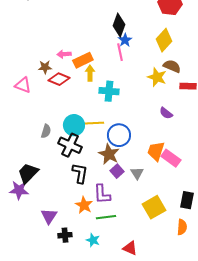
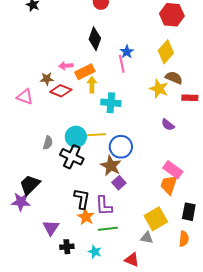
black diamond: (119, 25) -> (95, 39), moved
orange trapezoid: (156, 151) -> (169, 185), moved
black L-shape: (80, 173) -> (82, 199), moved
gray triangle: (137, 173) -> (147, 238), moved, turned -48

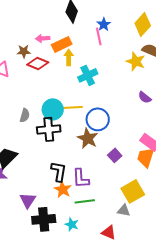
cyan cross: (111, 103) -> (88, 75), turned -30
black cross: (72, 157) -> (49, 129), turned -30
purple square: (119, 183) -> (115, 155), moved
black cross: (67, 247) -> (44, 219), size x1.6

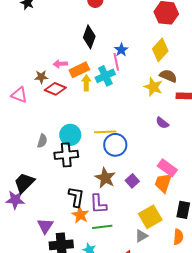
cyan cross: (88, 75) -> (105, 76), moved
yellow line: (72, 107) -> (105, 132), moved
brown star: (88, 138) -> (105, 178), moved
gray triangle: (124, 210) -> (141, 236), turned -40

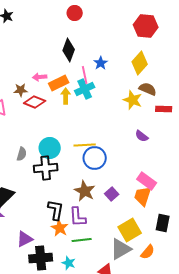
pink line: (116, 62) -> (85, 75), moved
purple triangle: (45, 226) -> (25, 239), turned 30
gray triangle: (141, 236) -> (121, 249), size x1.6
orange semicircle: (178, 237) -> (148, 252), moved, turned 35

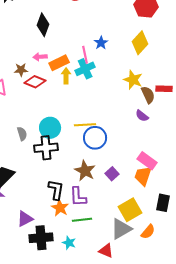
black diamond: (69, 50) -> (43, 25), moved
brown semicircle: (148, 89) -> (148, 95), moved, turned 42
gray semicircle: (22, 154) -> (22, 134), turned -32

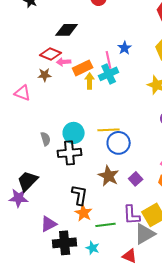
black diamond: (43, 25) -> (67, 30), turned 70
red diamond: (35, 82) -> (51, 54), moved
purple L-shape: (78, 197) -> (132, 215), moved

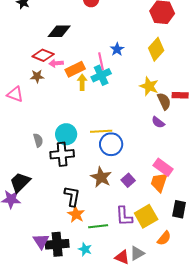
purple triangle: (49, 224) -> (41, 241), moved, turned -36
gray triangle: (145, 234) -> (137, 253), moved, size x0.7

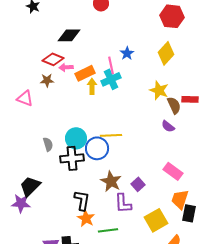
blue circle: (111, 144) -> (97, 148), moved
orange trapezoid: (159, 182) -> (180, 199), moved
purple L-shape: (124, 216) -> (123, 203), moved

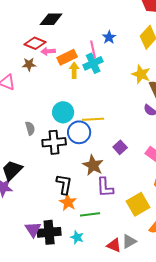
cyan circle: (76, 138) -> (63, 112), moved
purple square: (138, 184) -> (120, 147), moved

